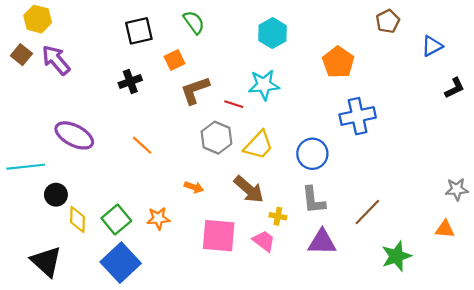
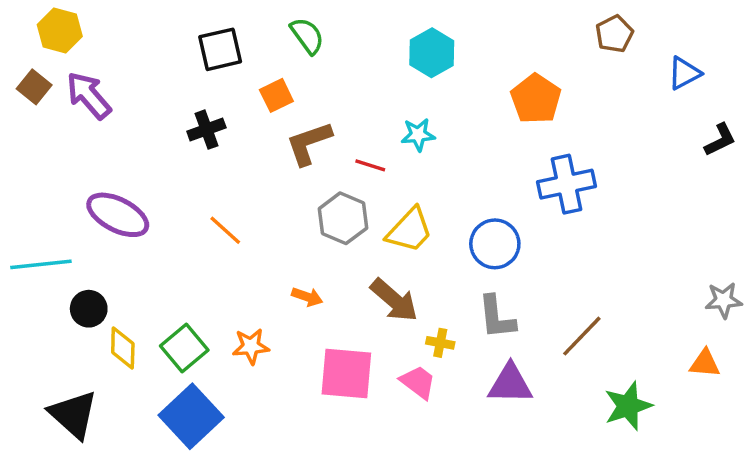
cyan star: (264, 85) -> (418, 135), size x0.7

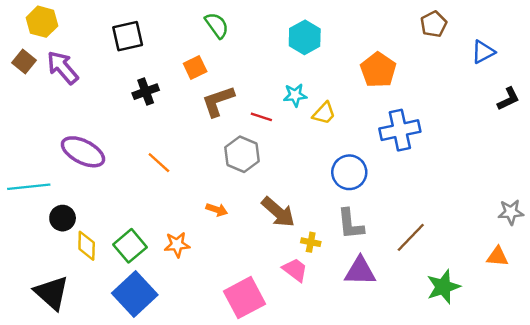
black square: (220, 49) -> (128, 36), moved
yellow trapezoid: (410, 230) -> (324, 113), moved, size x0.7
pink square: (346, 374) -> (244, 298), moved, turned -33

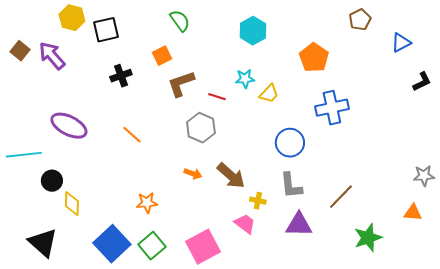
yellow hexagon: (42, 22) -> (72, 18), moved
orange arrow: (217, 210) -> (193, 174), moved
green square: (130, 246) -> (152, 246), moved

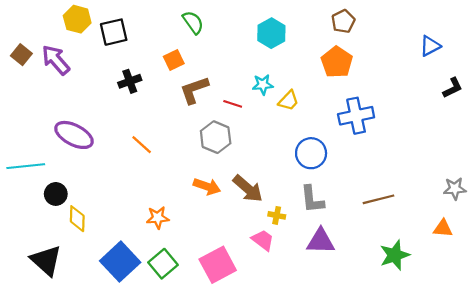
brown pentagon: (360, 20) -> (343, 21), moved
orange arrow: (193, 174) -> (207, 186), size x1.4
brown line: (341, 197) -> (379, 199), moved, turned 32

